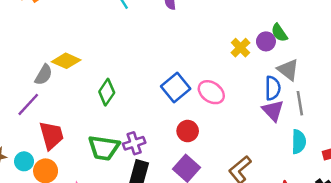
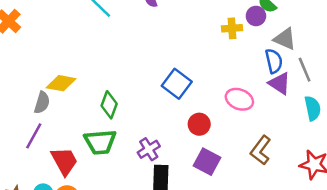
yellow cross: (240, 48) -> (232, 28), turned -36
pink ellipse: (211, 92) -> (239, 99), moved
green trapezoid: (104, 148) -> (100, 142), moved

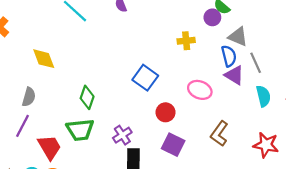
yellow cross: (232, 28) -> (186, 41), moved
yellow diamond: (61, 83) -> (44, 59), moved, turned 60

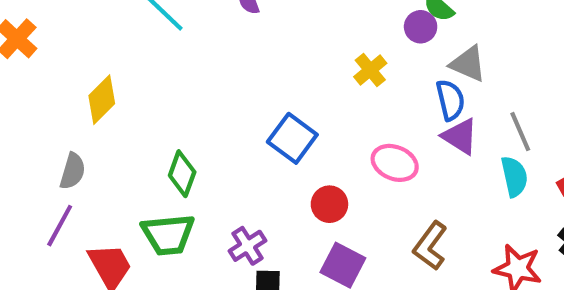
yellow cross: (186, 41) -> (370, 70), turned -35
yellow diamond: (44, 59) -> (102, 100), turned 65
gray line: (256, 63) -> (520, 132), moved

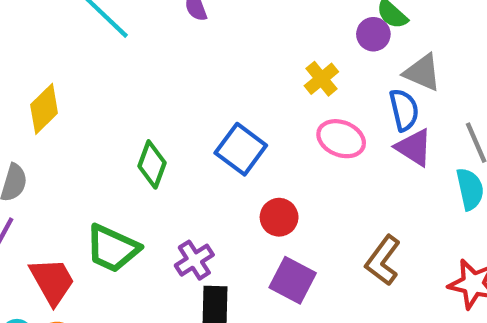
pink ellipse: (395, 163) -> (341, 139), moved
green diamond: (182, 174) -> (152, 164), moved
green trapezoid: (168, 235) -> (112, 248), turned 30

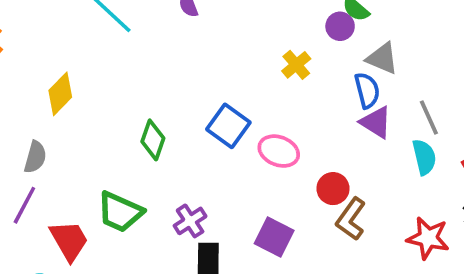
pink ellipse: (341, 139) -> (279, 151), moved
red circle: (279, 217) -> (333, 189), moved

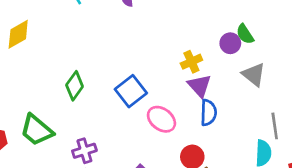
blue semicircle: (367, 90) -> (208, 113), moved
purple triangle: (376, 122) -> (199, 86), moved

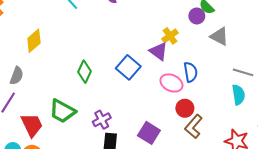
purple triangle: (199, 86) -> (159, 51), moved
pink ellipse: (161, 119) -> (171, 83), moved
gray line: (275, 126) -> (243, 72), turned -54

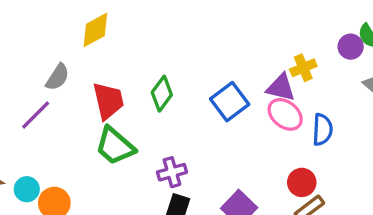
purple triangle: (159, 51) -> (281, 88), turned -36
pink ellipse: (171, 83) -> (285, 114), moved
red trapezoid: (32, 125) -> (108, 101), moved

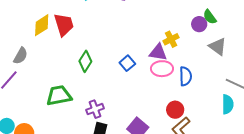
red trapezoid: (108, 101) -> (64, 25), moved
blue square: (230, 102) -> (127, 63), size x0.7
pink ellipse: (285, 114) -> (162, 69), turned -35
green trapezoid: (115, 146) -> (59, 96), turned 132

